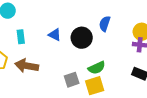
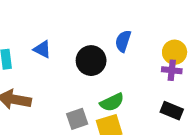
blue triangle: (55, 35) -> (42, 49), moved

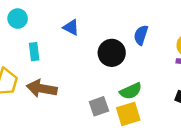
blue triangle: (42, 49) -> (71, 27), moved

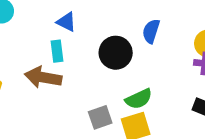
cyan rectangle: (34, 52) -> (57, 51), moved
brown arrow: (42, 88) -> (43, 77), moved

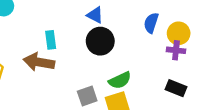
blue triangle: (66, 22) -> (95, 15), moved
blue semicircle: (151, 31) -> (151, 23), moved

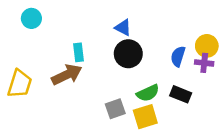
blue semicircle: (151, 23) -> (178, 56), moved
brown arrow: (39, 62) -> (67, 75), turned 144
black rectangle: (176, 88) -> (181, 94), moved

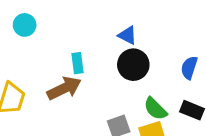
green semicircle: (148, 93) -> (155, 109), turned 70

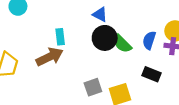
green semicircle: (155, 109) -> (122, 44), moved

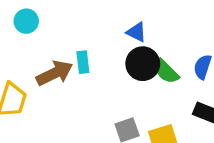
brown arrow: (50, 57) -> (55, 73), moved

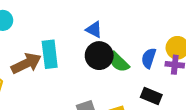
cyan rectangle: (83, 62) -> (50, 54), size x1.5

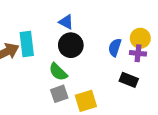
green semicircle: (119, 62) -> (58, 72), moved
black rectangle: (151, 96) -> (129, 80), moved

